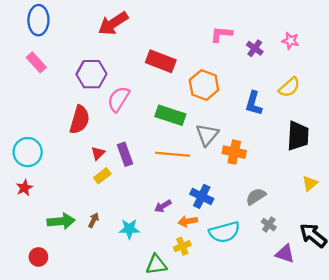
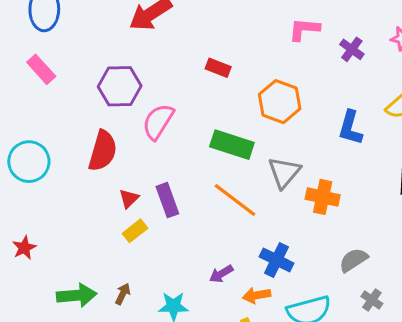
red rectangle: (161, 61) -> (218, 68), size x0.6
cyan circle: (28, 152) -> (29, 162), moved
orange line: (173, 154) -> (235, 200), turned 32

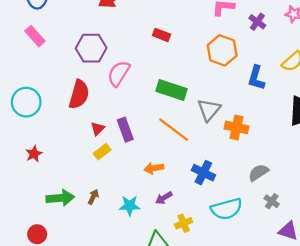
orange hexagon: (280, 102) -> (222, 50), moved
red star: (24, 248) -> (34, 154), moved
purple arrow: (221, 274) -> (164, 198), moved
orange arrow: (257, 295) -> (154, 168), moved

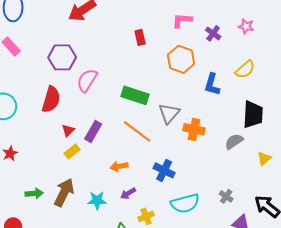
red rectangle: (162, 35) -> (140, 37), moved, turned 56
purple rectangle: (125, 130) -> (93, 131), turned 50
gray semicircle: (258, 173) -> (234, 141), moved
brown arrow: (93, 197) -> (64, 192), size x2.0
green arrow: (60, 198) -> (34, 193), size x0.7

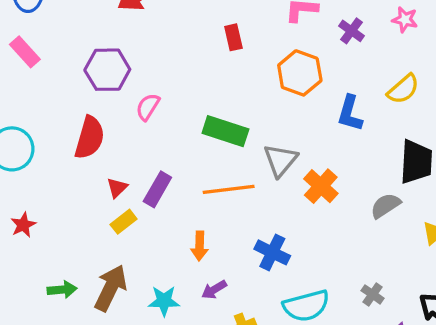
pink semicircle: (87, 80) -> (148, 107), size x0.7
orange cross: (194, 129) -> (321, 186), turned 30
orange line: (137, 131) -> (229, 189), turned -44
orange arrow: (119, 166) -> (200, 246), turned -78

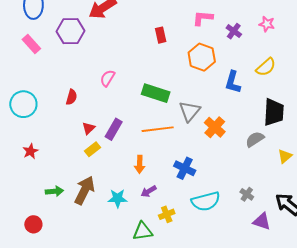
purple hexagon: (107, 70) -> (70, 31), moved
red semicircle: (90, 138) -> (71, 97), size x0.6

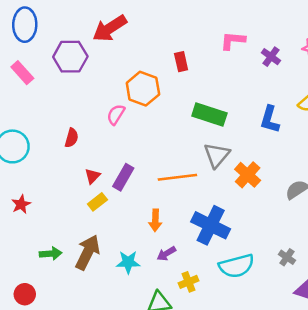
orange hexagon: (202, 57) -> (143, 89), moved
green rectangle: (156, 93) -> (209, 114), moved
blue cross: (185, 168) -> (211, 225), size x1.4

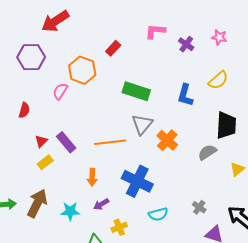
purple hexagon: (70, 57) -> (31, 57), moved
red rectangle: (181, 62) -> (113, 48), turned 56
purple rectangle: (123, 177) -> (66, 142), turned -70
cyan semicircle: (237, 266) -> (158, 214), size x0.7

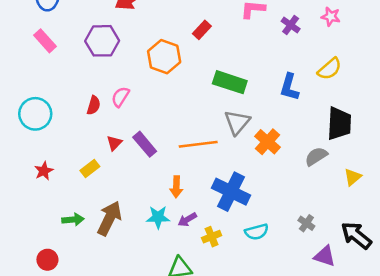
pink semicircle: (60, 91) -> (120, 97), moved
yellow rectangle: (45, 162) -> (90, 169), moved
cyan star: (70, 211) -> (158, 217), moved
yellow cross: (119, 227) -> (212, 237), moved

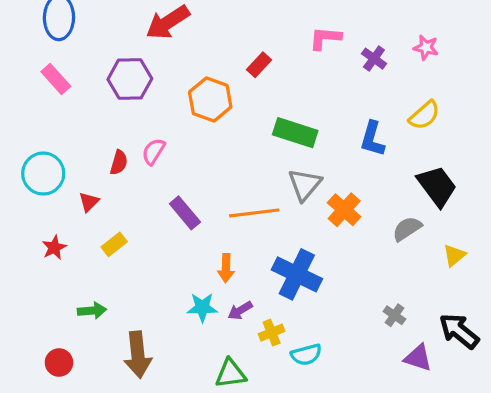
black trapezoid: (339, 124) -> (437, 186), turned -40
red triangle: (114, 143) -> (89, 202), moved
brown arrow: (109, 218) -> (138, 355), moved, turned 148
cyan semicircle: (257, 232) -> (306, 355), moved

